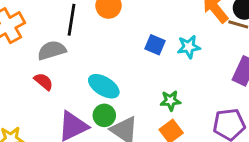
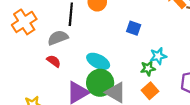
cyan star: (189, 47) -> (158, 56), moved
green circle: (104, 115) -> (100, 83), size x1.6

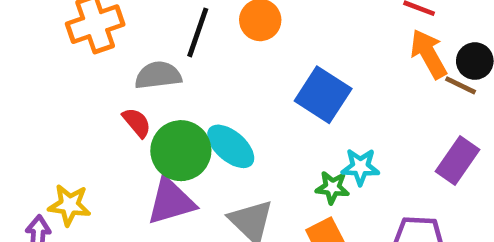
blue square: (134, 28) -> (323, 95), size x1.6
green circle: (100, 83) -> (181, 151), moved

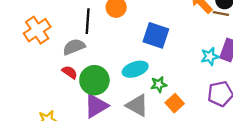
cyan ellipse: (231, 146) -> (135, 69), moved, turned -45
cyan star: (360, 167) -> (210, 56), moved
green star: (332, 187) -> (159, 84), moved

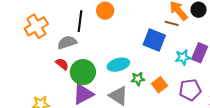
brown line: (221, 13) -> (172, 23), moved
blue square: (156, 35) -> (154, 40), moved
orange square: (175, 103) -> (160, 85), moved

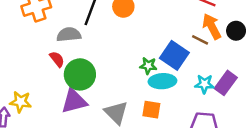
cyan ellipse: (118, 65) -> (162, 81), moved
green star: (138, 79) -> (148, 66), moved
orange square: (160, 85) -> (151, 110), moved, turned 35

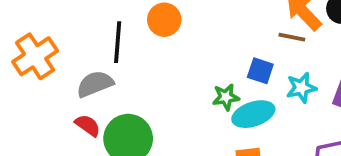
blue square: (174, 55) -> (260, 71), size x0.6
cyan star: (204, 84) -> (301, 88), moved

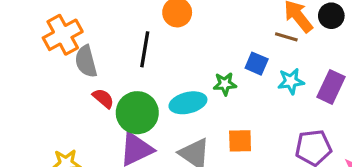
black line: (118, 42) -> (145, 49), moved
gray semicircle: (95, 84) -> (86, 61), moved, turned -88
cyan ellipse: (253, 114) -> (188, 103), moved

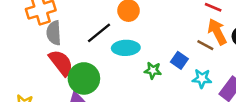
black line: (145, 49) -> (99, 33), turned 30
red semicircle: (103, 98) -> (61, 63), size x1.6
cyan ellipse: (188, 103) -> (126, 48), moved

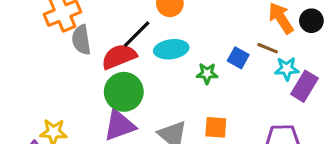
brown line: (205, 45) -> (268, 48), moved
red semicircle: (61, 63) -> (119, 56), moved, turned -68
cyan star: (202, 79) -> (287, 69), moved

